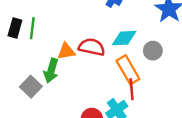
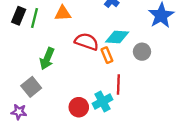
orange triangle: (66, 51) -> (63, 13), moved
orange rectangle: (128, 70) -> (107, 55), moved, size x0.6
gray square: (31, 87) -> (31, 87), moved

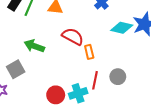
cyan diamond: (117, 37) -> (122, 28), moved
gray circle: (142, 52) -> (118, 77), moved
green arrow: (47, 59) -> (34, 46), turned 78

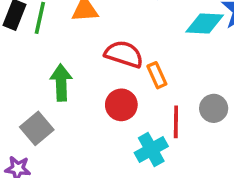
green arrow: (34, 46) -> (61, 83), turned 78
red circle: (56, 95) -> (121, 105), moved

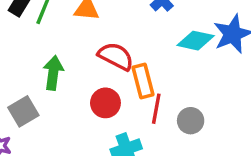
orange rectangle: (157, 75) -> (143, 81), size x1.4
red line: (176, 122) -> (156, 109), moved

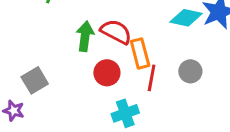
green arrow: (53, 73) -> (85, 36), moved
gray circle: (191, 121) -> (190, 71), moved

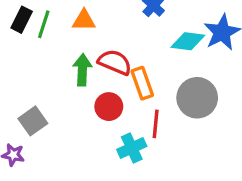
gray circle: (190, 71) -> (197, 98), size x1.6
red line: (152, 78) -> (156, 124), moved

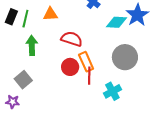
green arrow: (82, 70) -> (32, 45), moved
orange rectangle: (142, 83) -> (86, 62), moved
red line: (156, 124) -> (89, 76), moved
cyan cross: (132, 148) -> (112, 91), moved

